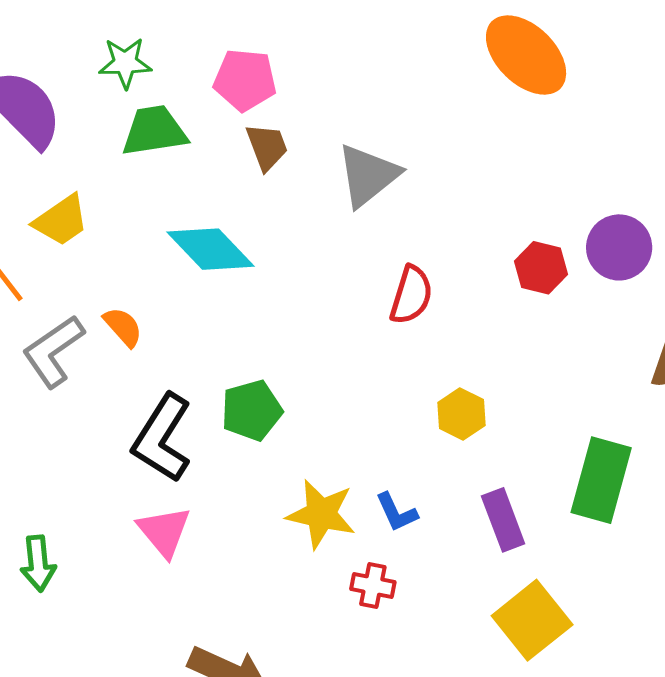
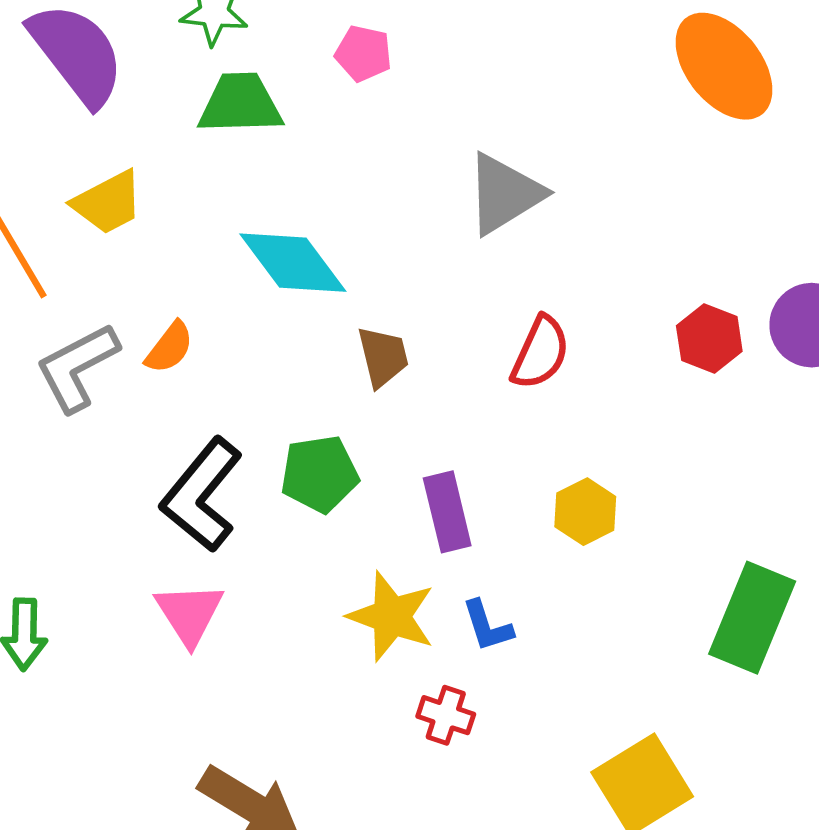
pink pentagon: (245, 80) -> (363, 53), size x0.7
brown trapezoid: (267, 147) -> (383, 357), moved
orange semicircle: (123, 327) -> (169, 347), turned 72
purple rectangle: (503, 520) -> (447, 512), moved

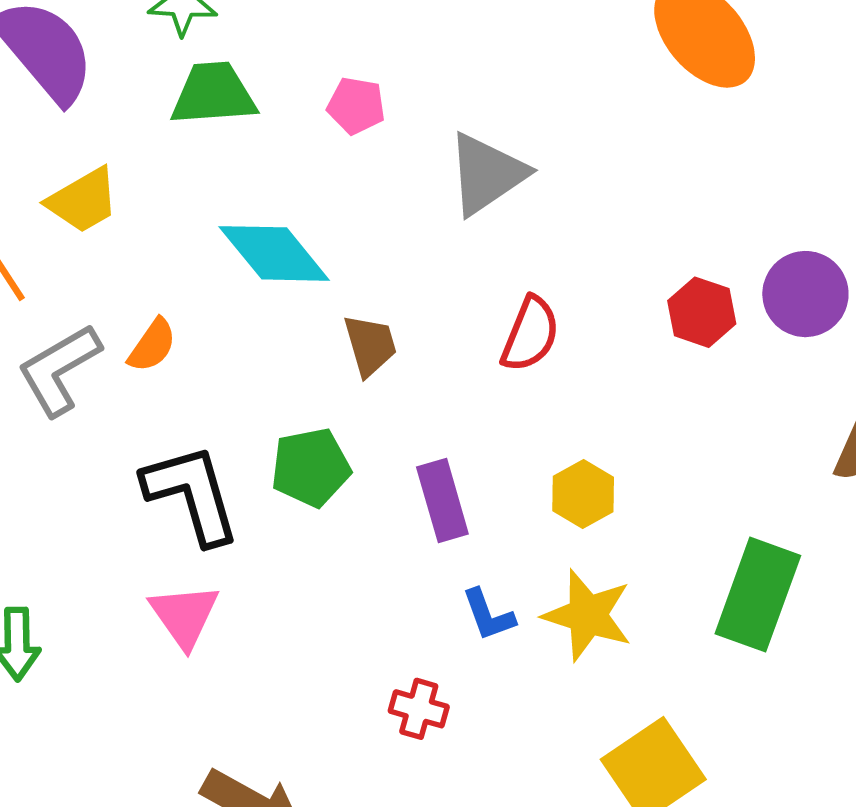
pink pentagon: (363, 53) -> (356, 106), moved
black L-shape: (202, 495) -> (192, 494), turned 127
yellow star: (391, 616) -> (588, 615), moved
red cross: (446, 715) -> (419, 709), moved

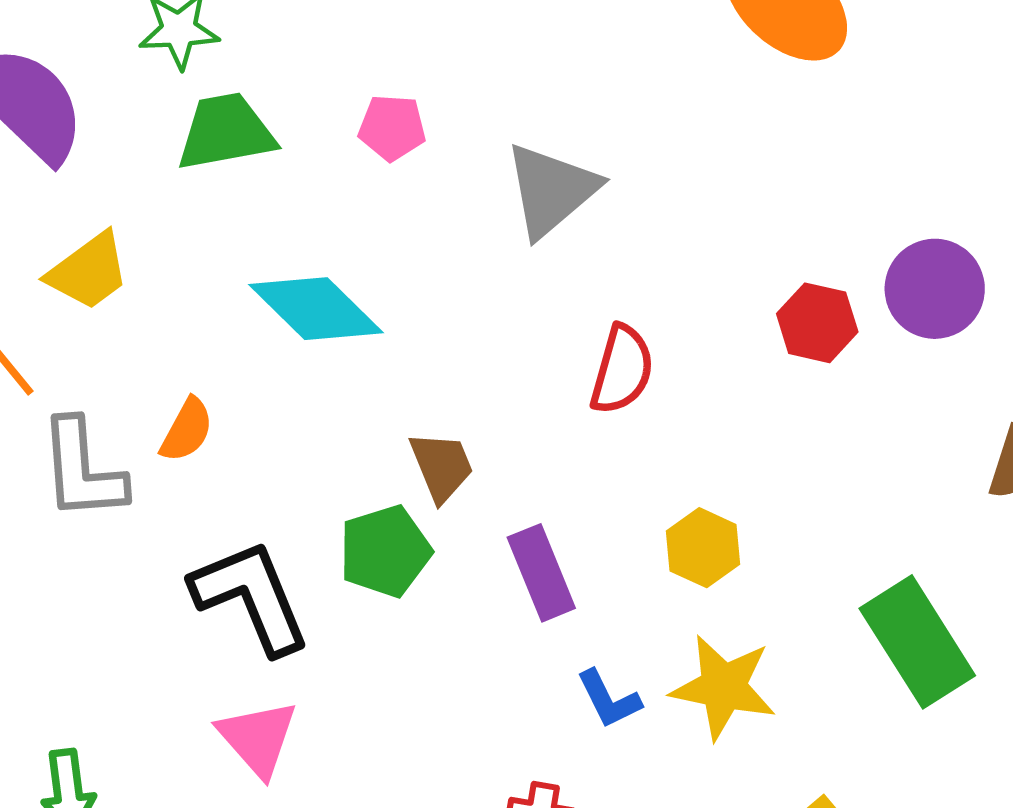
brown trapezoid: (370, 345) -> (442, 466), moved
gray L-shape: (59, 370) -> (82, 470), turned -58
green rectangle: (758, 595) -> (917, 642), turned -46

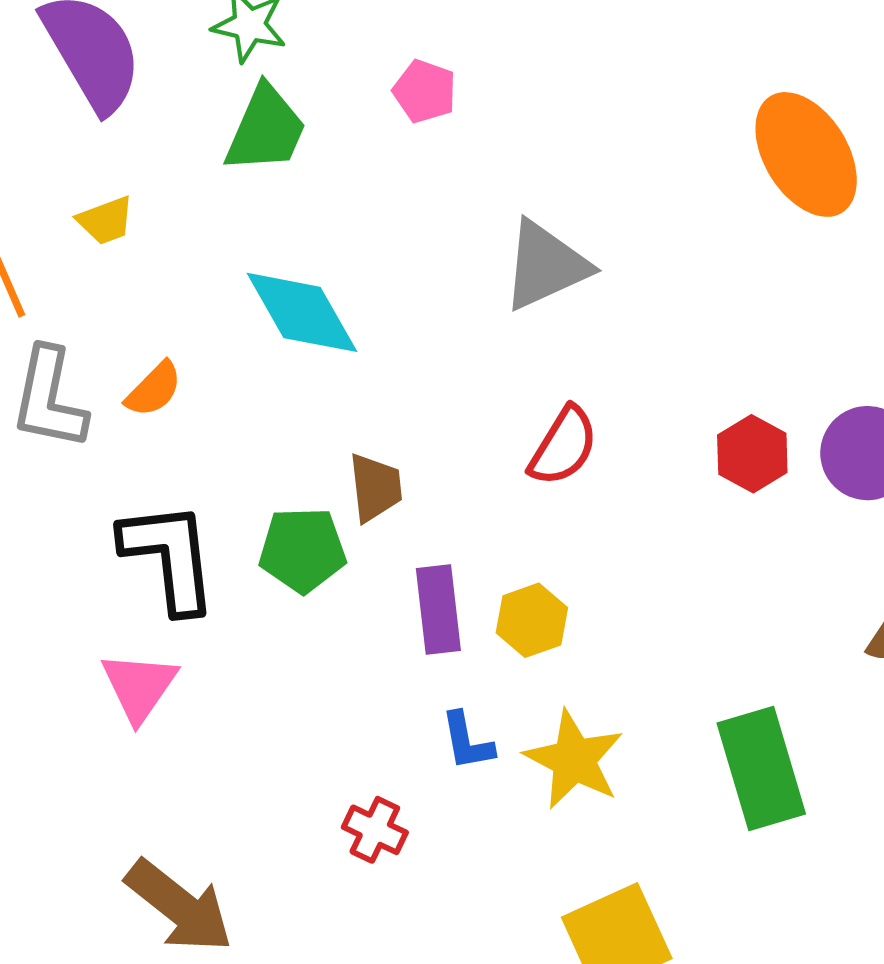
pink pentagon: (392, 128) -> (425, 91), moved
green trapezoid: (226, 132) -> (266, 129), turned 108
yellow trapezoid: (89, 271) -> (106, 220), size x0.7
yellow hexagon: (703, 548) -> (532, 620), moved

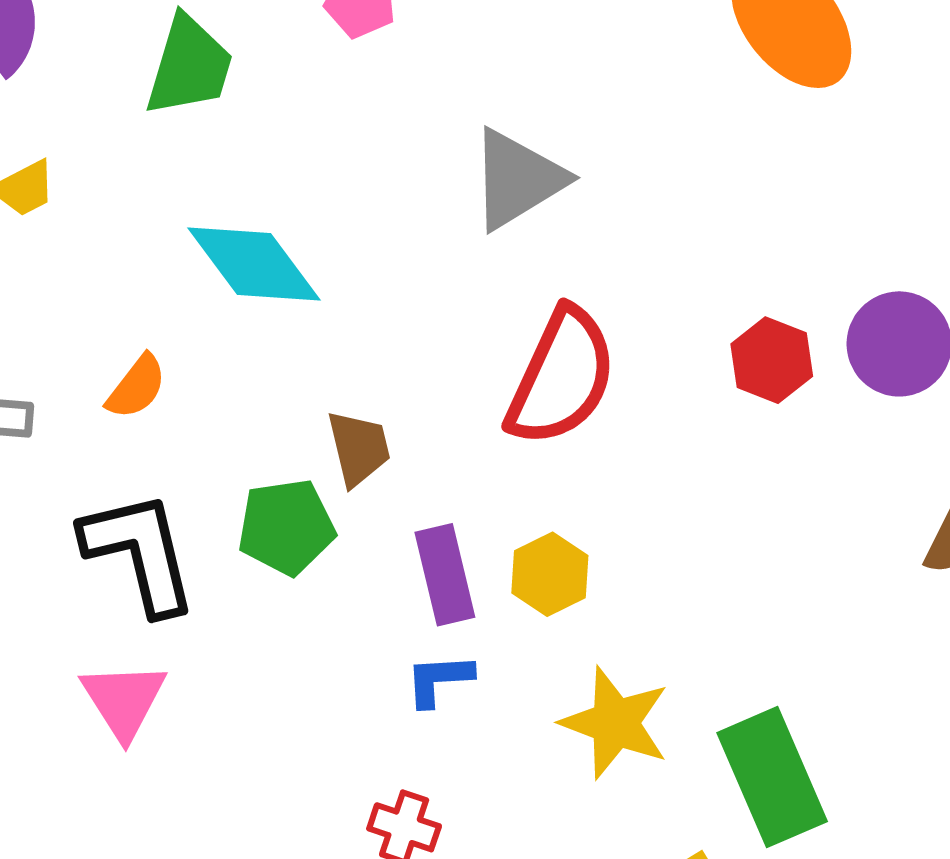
orange semicircle: (154, 389) -> (137, 387), moved
red semicircle: (563, 446) -> (562, 377), size x1.5
blue L-shape: (467, 741) -> (439, 680), moved, turned 104
green rectangle: (761, 768) -> (772, 777), moved

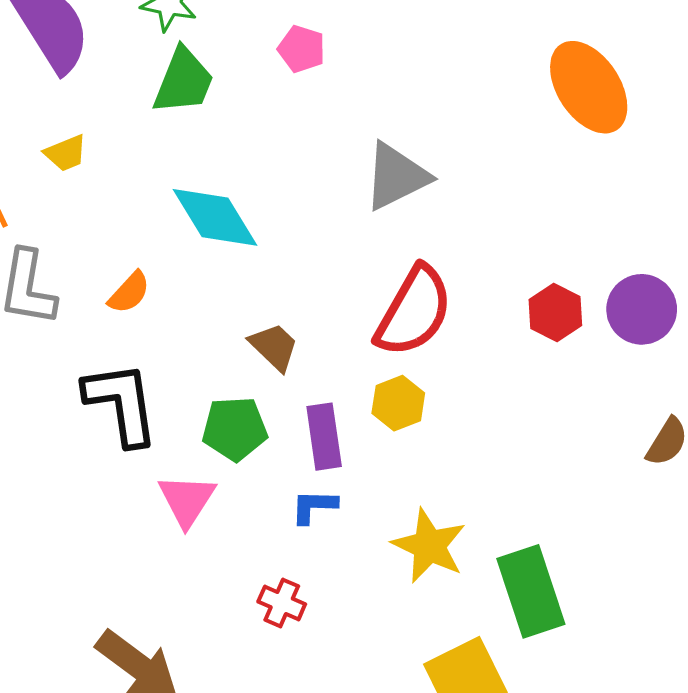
brown trapezoid: (359, 448) -> (274, 347), turned -38
green pentagon: (286, 527) -> (235, 429), moved
yellow hexagon: (550, 574) -> (398, 403), moved
pink triangle: (124, 700) -> (187, 500), moved

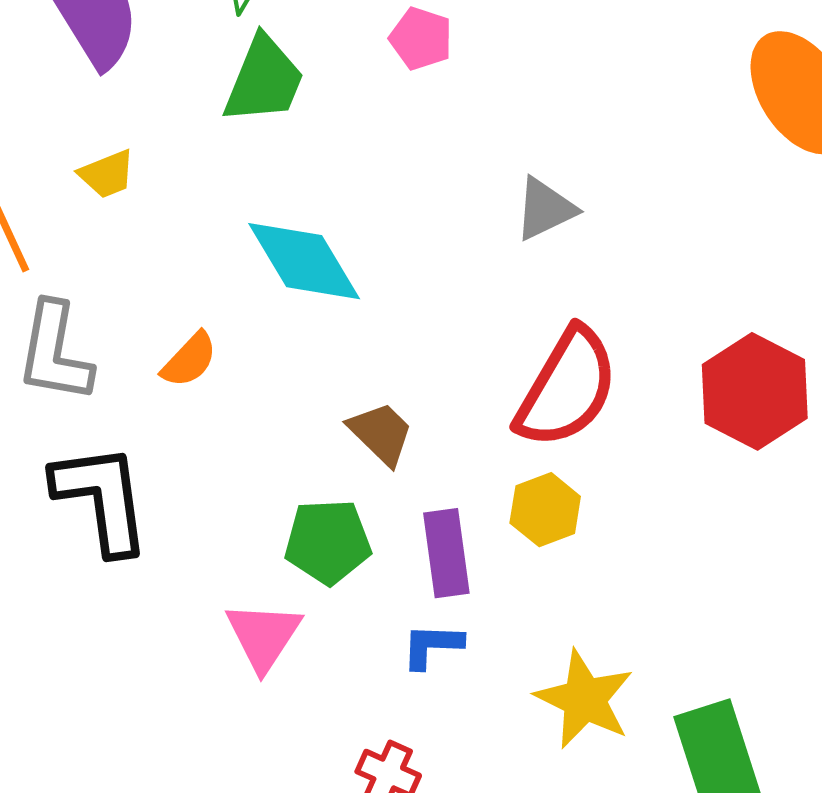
gray triangle: (396, 176) -> (545, 209), size x0.7
red hexagon: (555, 313) -> (755, 391), size x1.5
black L-shape: (121, 403) -> (102, 499), moved

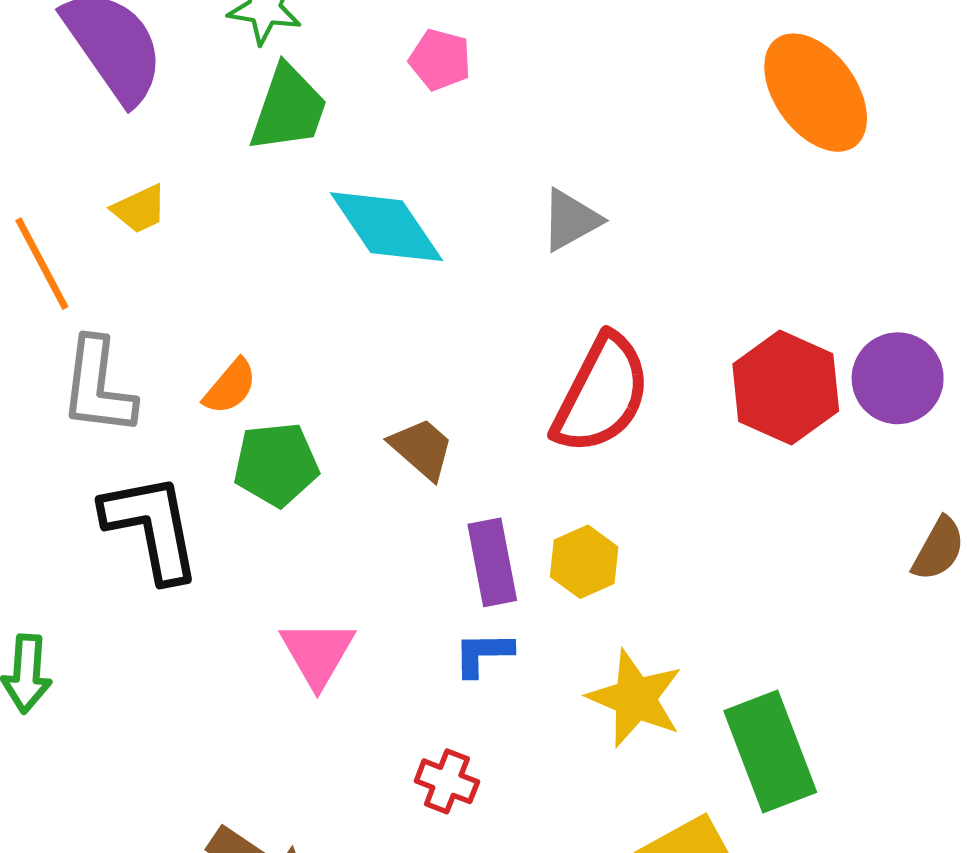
cyan diamond: (304, 261) -> (386, 227), moved
yellow hexagon: (545, 510) -> (584, 562), moved
green pentagon: (328, 542) -> (276, 464), moved

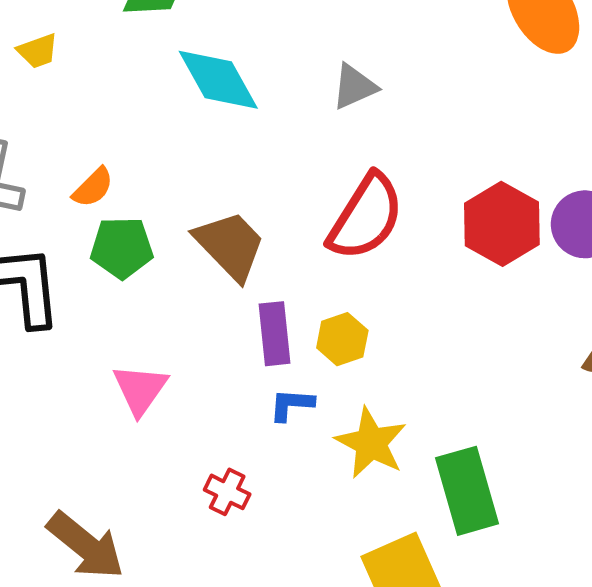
brown trapezoid: (422, 449) -> (230, 245), size x1.5
blue L-shape: (483, 654) -> (291, 405), moved

